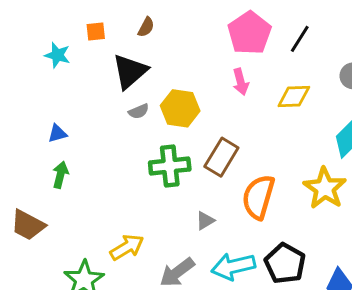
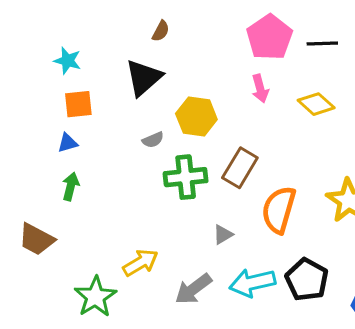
orange square: (96, 32) -> (78, 104), moved, size x1.4
black line: (300, 39) -> (322, 44), turned 56
yellow diamond: (294, 97) -> (316, 104), turned 44
gray semicircle: (139, 111) -> (153, 140), moved

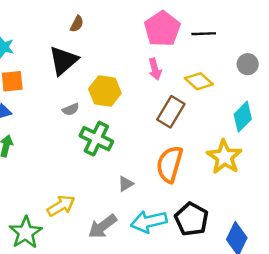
brown rectangle: (240, 168) -> (171, 112), moved
green cross: (186, 177) -> (96, 139), turned 32

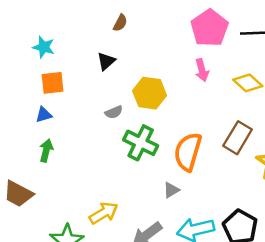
black triangle: (63, 61) -> (106, 61), size x0.6
brown rectangle: (171, 112) -> (238, 138), moved
orange semicircle: (170, 164) -> (188, 152), moved

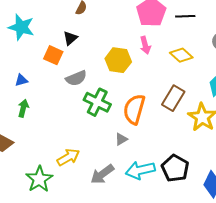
cyan star: (44, 47) -> (21, 27), size x1.5
orange square: (53, 83) -> (53, 55), moved, turned 30
yellow hexagon: (150, 93) -> (118, 60), moved
gray semicircle: (114, 112) -> (76, 78), size x1.5

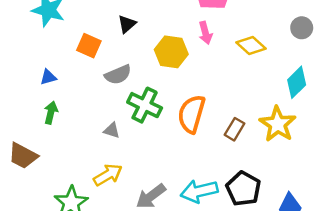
black triangle: (70, 38) -> (127, 24), moved
brown rectangle: (173, 98) -> (235, 129), moved, size x0.7
gray triangle: (121, 139) -> (112, 130), moved, turned 48

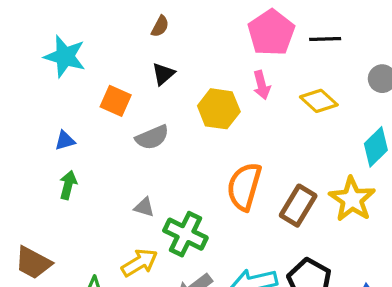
green cross: (145, 105) -> (185, 234), moved
brown rectangle: (235, 129) -> (298, 206), size x1.4
brown trapezoid: (23, 156) -> (33, 263), moved

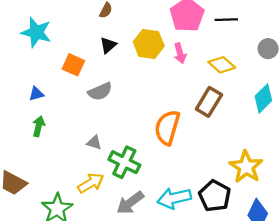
yellow hexagon: (219, 109) -> (149, 44), moved
yellow star: (352, 199) -> (246, 167), moved
brown rectangle: (298, 206) -> (209, 102), moved

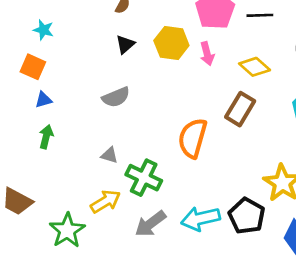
cyan star: (36, 32) -> (43, 30), size x0.6
orange square: (73, 65) -> (33, 67), moved

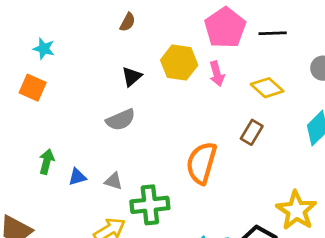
black triangle: (125, 44) -> (132, 77), moved
blue triangle: (43, 100) -> (77, 177), moved
brown rectangle: (240, 109) -> (252, 132), size x0.7
green cross: (144, 178) -> (150, 205), turned -32

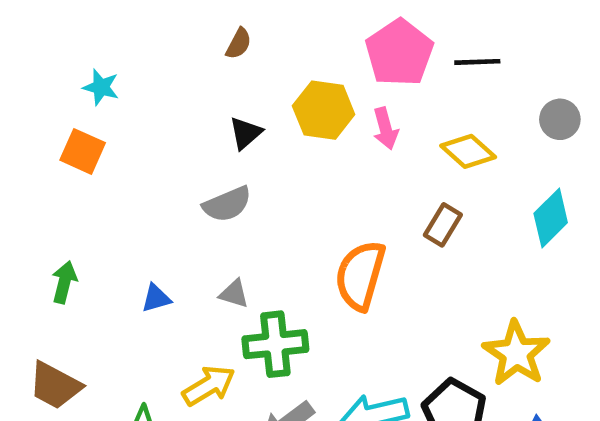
green arrow: (47, 162) -> (64, 282), moved
gray triangle: (114, 181) -> (234, 294), moved

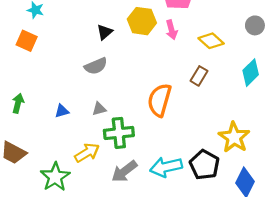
gray triangle: (234, 294) -> (99, 109), turned -32

